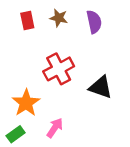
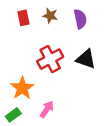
black triangle: (101, 87) -> (86, 59), moved

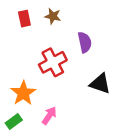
purple semicircle: (80, 19) -> (85, 42), moved
black triangle: (86, 59) -> (100, 84), moved

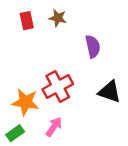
red cross: (53, 62) -> (58, 87), moved
orange star: (23, 93) -> (25, 102), turned -30

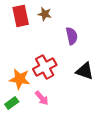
red rectangle: (27, 21) -> (21, 16), size x1.5
pink arrow: (54, 127) -> (42, 98), turned 105

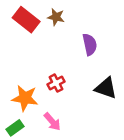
red rectangle: (21, 16) -> (26, 20), turned -40
red cross: (45, 67) -> (56, 83), size x0.6

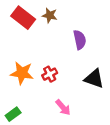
orange star: (25, 98) -> (22, 73), moved
pink arrow: (52, 122) -> (63, 107), moved

